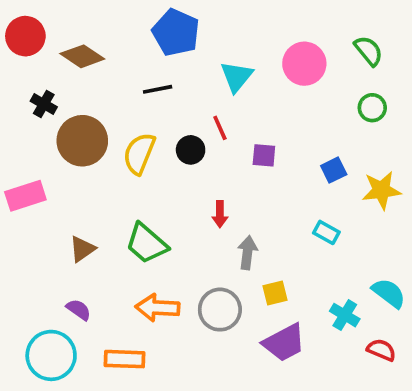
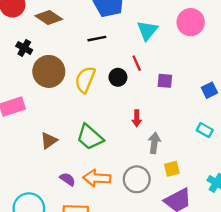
purple semicircle: (79, 310) -> (68, 179), moved

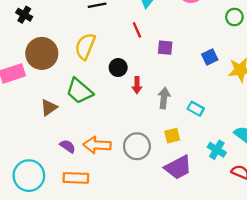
brown circle: (49, 71) -> (42, 53), moved
black circle: (118, 77) -> (118, 68), moved
cyan rectangle: (205, 130) -> (196, 109), moved
green trapezoid: (90, 137) -> (79, 91), moved
gray arrow: (154, 143) -> (164, 98), moved

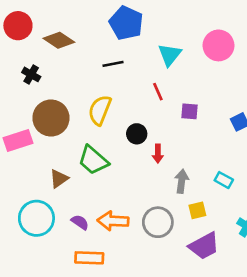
gray arrow: (164, 98) -> (182, 181), moved
cyan circle: (29, 176) -> (36, 218), moved

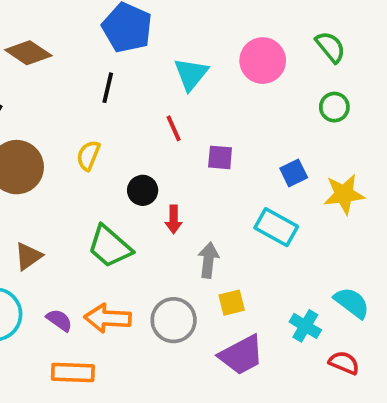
black line: (113, 64) -> (108, 88), turned -66
yellow semicircle: (100, 110) -> (88, 155), size x0.7
green trapezoid: (93, 160) -> (110, 247), moved
cyan rectangle: (224, 180) -> (276, 227), moved, size x1.5

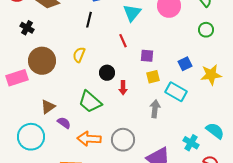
gray arrow: (208, 260) -> (155, 109), moved
yellow square: (232, 303) -> (153, 77), moved
purple semicircle: (59, 320) -> (64, 123), moved

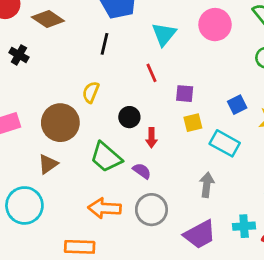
brown circle: (42, 61) -> (60, 123), moved
gray arrow: (155, 109) -> (207, 185), moved
purple semicircle: (64, 123) -> (142, 171), moved
cyan cross: (191, 143) -> (244, 226), moved, turned -35

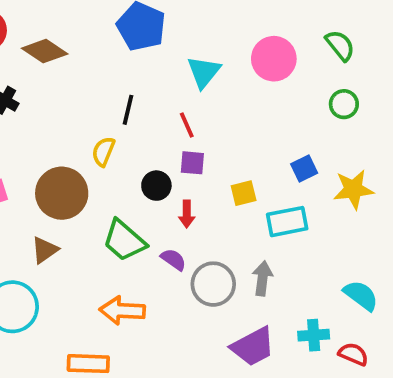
black line: (105, 44) -> (128, 110), moved
purple square: (185, 94) -> (192, 163), moved
cyan rectangle: (225, 143) -> (287, 222), turned -40
gray circle: (151, 210) -> (213, 284), moved

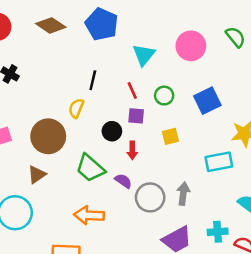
brown diamond: (45, 51) -> (51, 25), moved
green circle: (344, 104) -> (164, 96), moved
blue square: (304, 169) -> (207, 101), moved, size x1.5
cyan rectangle: (287, 222) -> (219, 162), moved

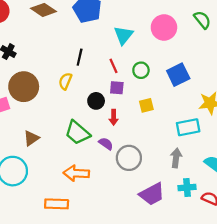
brown circle: (48, 136) -> (24, 87), moved
gray arrow: (183, 194) -> (176, 158), moved

